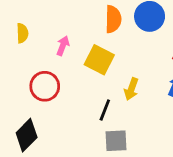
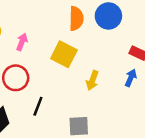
pink arrow: (63, 46) -> (22, 42), moved
black line: (105, 110) -> (38, 106), moved

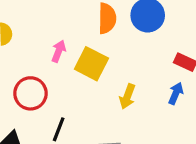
pink arrow: (22, 42) -> (59, 51), moved

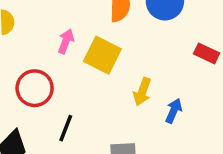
blue arrow: (176, 93) -> (174, 111), moved

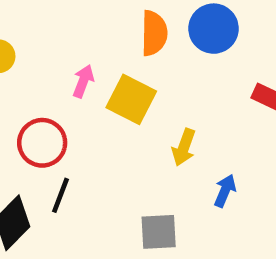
blue arrow: (174, 111) -> (225, 191), moved
black line: (66, 128) -> (60, 195), moved

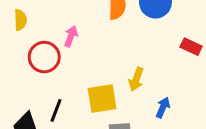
yellow square: (131, 99) -> (102, 99), moved, turned -36
red circle: (42, 143) -> (44, 57), moved

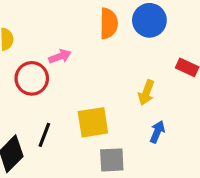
pink arrow: (71, 36) -> (60, 56), turned 48
yellow arrow: (136, 79) -> (146, 92), moved

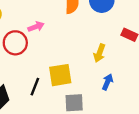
black line: (44, 135) -> (35, 87), moved

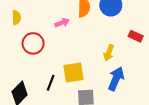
pink arrow: (36, 27) -> (62, 23), moved
blue arrow: (108, 82) -> (116, 79), size x1.6

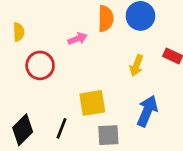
yellow arrow: (109, 53) -> (136, 65), moved
black line: (51, 83) -> (61, 128), moved

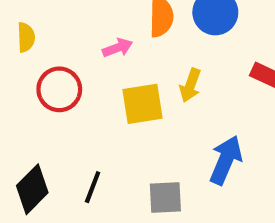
yellow arrow: (136, 65) -> (190, 85), moved
yellow square: (92, 103) -> (142, 104), moved

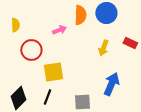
yellow arrow: (190, 85) -> (103, 48), moved
yellow square: (142, 104) -> (53, 72), moved

